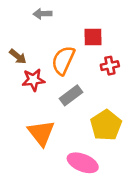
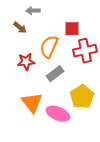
brown arrow: (18, 56) -> (20, 28), moved
red cross: (110, 66) -> (85, 51), size x1.6
pink ellipse: (83, 163) -> (58, 114), moved

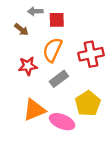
red square: (72, 29) -> (57, 20), moved
orange triangle: (32, 103) -> (34, 110), turned 45

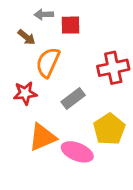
orange semicircle: (52, 50) -> (48, 62), moved
red star: (28, 66) -> (25, 93), moved

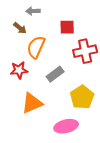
red square: (71, 25) -> (67, 27), moved
pink ellipse: (77, 152) -> (66, 126), moved, turned -35

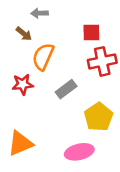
red square: (67, 27) -> (91, 32), moved
orange triangle: (32, 103) -> (20, 143), moved

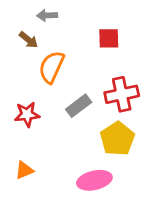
red cross: (102, 61) -> (122, 94), moved
red star: (23, 84) -> (27, 114), moved
orange triangle: (20, 143) -> (24, 170), size x0.6

